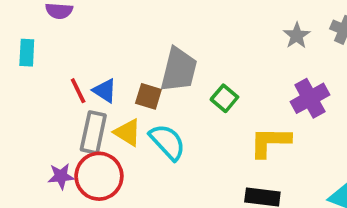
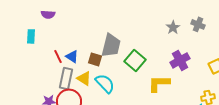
green square: (224, 98) -> (135, 60), size x1.5

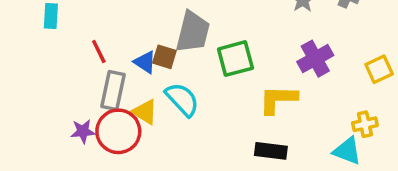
blue triangle: (72, 56) -> (145, 62), moved
green square: (135, 60) -> (235, 59), turned 35
yellow triangle: (84, 78) -> (145, 112), moved

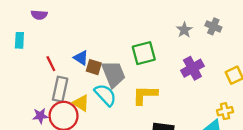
gray trapezoid: (193, 32) -> (113, 74), moved, turned -36
green square: (235, 59) -> (144, 53), moved
blue triangle: (145, 62) -> (81, 58), moved
yellow L-shape: (278, 99) -> (145, 95), moved

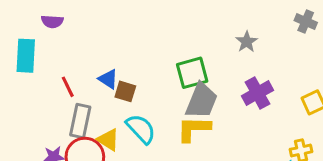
gray cross: (213, 26) -> (306, 21), moved
cyan rectangle: (19, 40) -> (26, 56), size x1.5
gray trapezoid: (113, 74) -> (202, 101), moved, turned 44

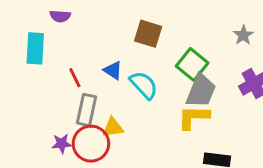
green square: (192, 73) -> (192, 64), turned -36
brown square: (125, 91) -> (148, 34), moved, size x1.4
cyan semicircle: (141, 129) -> (144, 85), moved
yellow triangle: (108, 140) -> (113, 127), turned -40

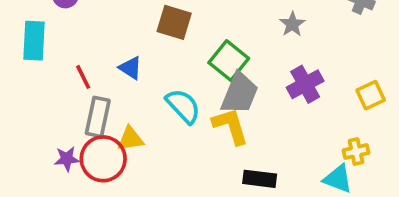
cyan semicircle: (144, 85) -> (183, 106), moved
yellow L-shape: (194, 117) -> (231, 126), turned 72

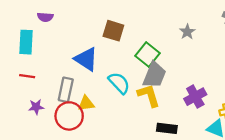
blue triangle: (130, 68) -> (86, 59), size x1.6
red line: (83, 77) -> (27, 76), moved, turned -56
purple cross: (305, 84) -> (195, 97), moved
purple star: (67, 159) -> (36, 107), moved

